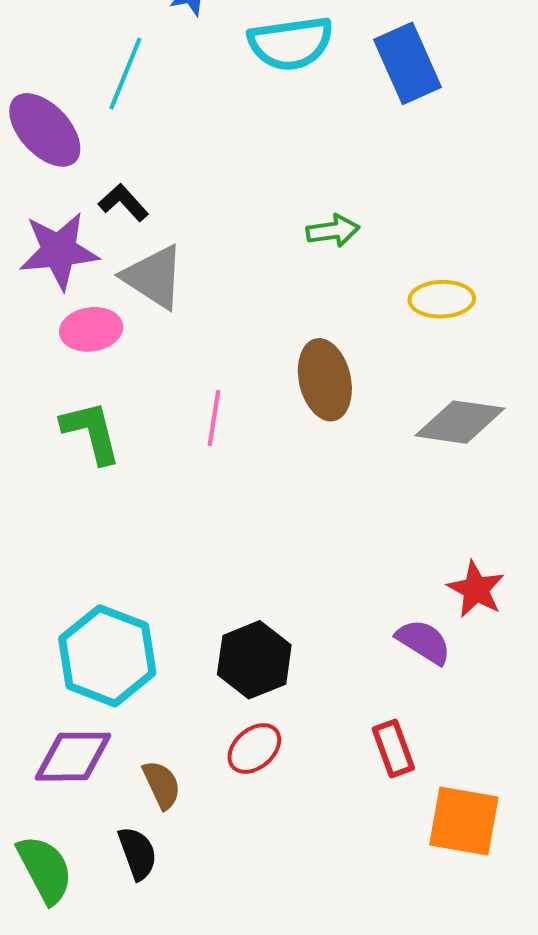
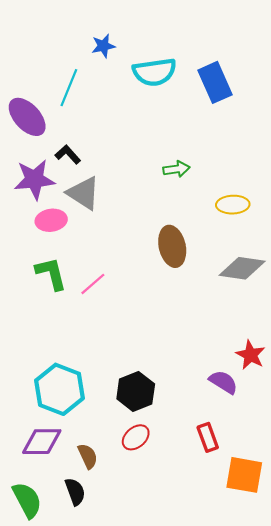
pink line: (214, 418) -> (93, 284), moved, turned 40

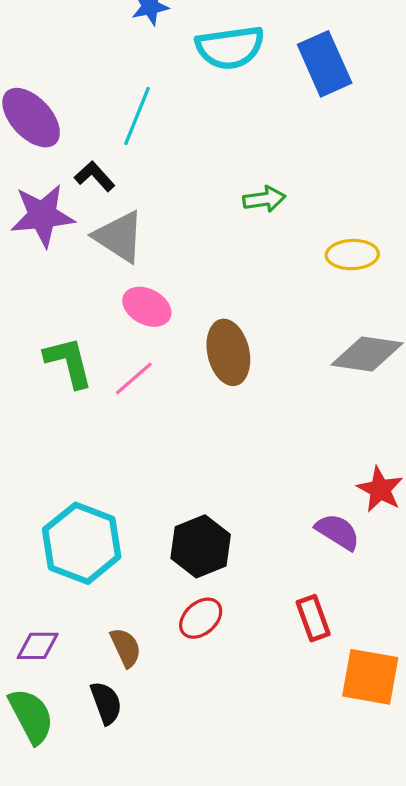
cyan line: (69, 88) -> (137, 116), moved
pink ellipse: (51, 220) -> (147, 307), moved, turned 36
brown ellipse: (172, 246) -> (228, 352), moved
purple diamond: (42, 442) -> (38, 646), moved, size x0.7

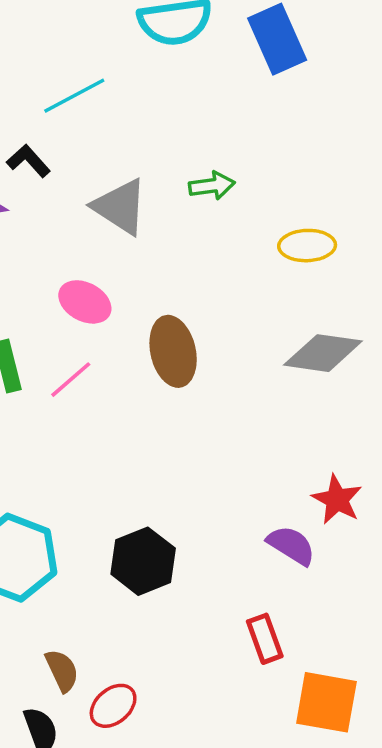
cyan line: (137, 116) -> (74, 96), turned 40
gray triangle: (119, 237) -> (120, 207), moved
red ellipse: (201, 618) -> (113, 706), moved

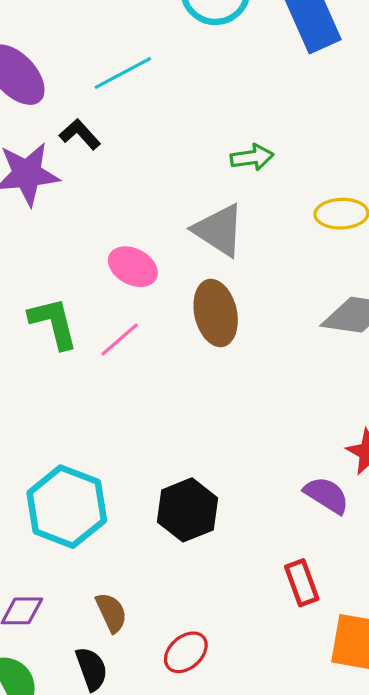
gray triangle: (120, 207) -> (219, 230), moved
red ellipse: (113, 706) -> (186, 652), moved

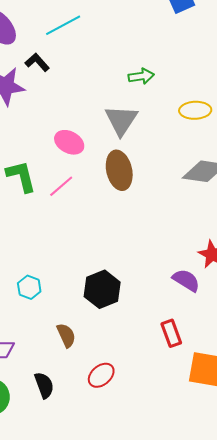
gray triangle: (219, 230) -> (121, 120), turned 30
cyan hexagon: (67, 507) -> (29, 287), size x0.5
brown semicircle: (111, 613) -> (66, 335), moved

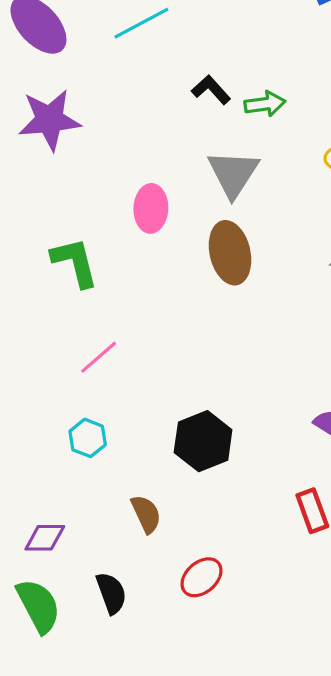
black L-shape: (37, 62) -> (211, 90), moved
pink ellipse: (69, 142) -> (151, 208), turned 64
pink line: (61, 186) -> (99, 357), moved

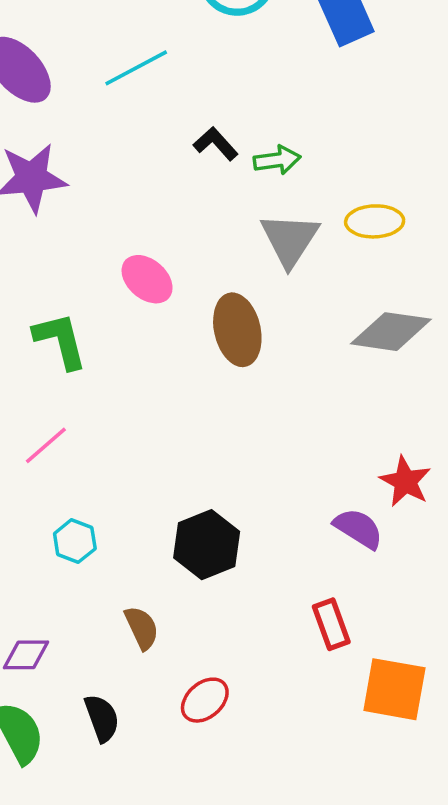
gray triangle: (233, 174) -> (290, 239), moved
pink ellipse: (151, 208) -> (147, 279), turned -51
pink line: (99, 357) -> (46, 445), moved

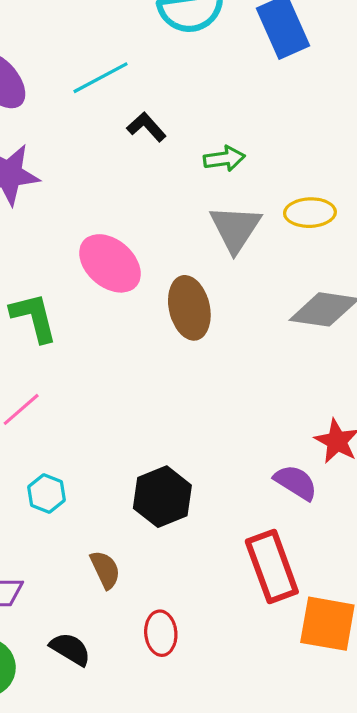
black L-shape: (216, 144) -> (146, 127), moved
pink ellipse: (147, 279) -> (110, 263), size x1.4
red rectangle: (331, 624) -> (272, 567), size x1.6
red ellipse: (205, 700) -> (161, 633), turned -54
black semicircle: (102, 718) -> (70, 649), turned -39

